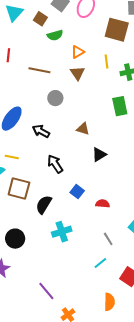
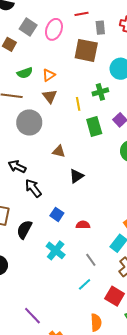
green semicircle: (55, 35) -> (25, 73), moved
yellow line: (107, 62) -> (78, 104), moved
gray circle: (55, 98) -> (29, 122), size x1.6
black arrow: (41, 131) -> (17, 167), moved
cyan cross: (62, 232) -> (56, 250), moved, turned -30

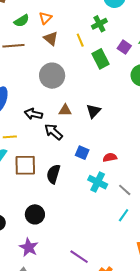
gray circle: (29, 122) -> (52, 76), moved
brown triangle: (59, 151) -> (65, 110), moved
cyan cross: (56, 250) -> (98, 182), moved

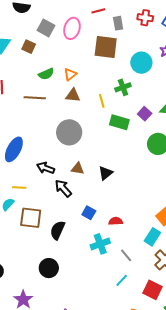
brown triangle: (51, 38) -> (73, 95), turned -42
green rectangle: (100, 59) -> (119, 122), turned -54
cyan cross: (98, 182) -> (100, 244), turned 36
black circle: (35, 214) -> (49, 268), moved

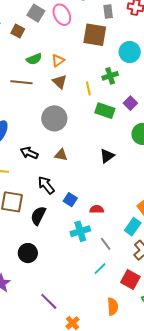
pink ellipse: (72, 28) -> (62, 15), turned -45
brown triangle: (73, 95) -> (60, 82), turned 35
black triangle: (105, 173) -> (107, 156), moved
black arrow: (63, 188) -> (46, 185), moved

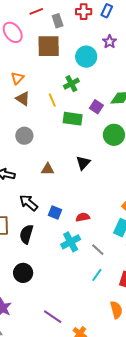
gray circle: (54, 118) -> (24, 136), size x0.7
brown triangle: (61, 155) -> (48, 169), moved

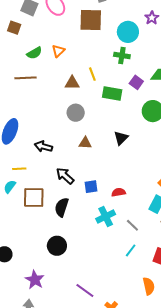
green cross: (71, 84) -> (122, 56), moved, turned 35
brown triangle: (23, 99) -> (72, 83), moved, turned -35
gray circle: (24, 136) -> (76, 113), moved
blue square: (55, 213) -> (91, 187), turned -32

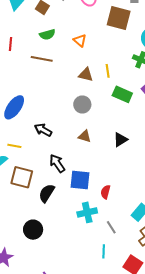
orange triangle: (58, 51) -> (80, 40), turned -48
green semicircle: (34, 53) -> (47, 34), moved
blue square: (91, 187) -> (80, 180), size x1.5
red semicircle: (119, 192) -> (105, 192), turned -80
cyan line: (131, 250) -> (104, 251), turned -48

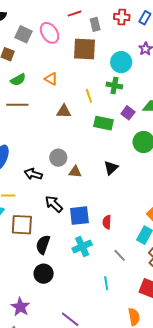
yellow line: (108, 71) -> (89, 96), moved
gray circle: (82, 105) -> (58, 158), moved
black semicircle: (47, 193) -> (43, 245), moved
cyan cross: (87, 212) -> (82, 246), moved
cyan line: (104, 251) -> (106, 283), moved

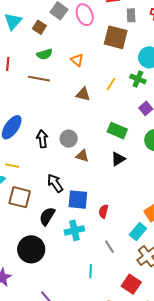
yellow line: (89, 96) -> (111, 84), turned 40
green rectangle: (103, 123) -> (117, 131), moved
black arrow: (33, 174) -> (42, 139), moved, turned 54
black semicircle: (43, 245) -> (47, 216), moved
black circle: (44, 274) -> (31, 249), size x1.4

